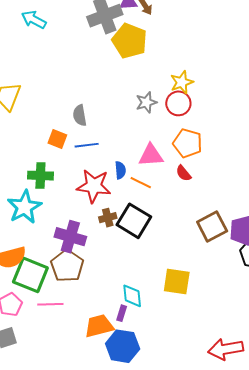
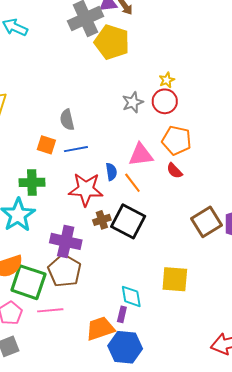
yellow star: (182, 82) -> (167, 80), size x0.7
orange line: (141, 183) -> (132, 183), turned 30

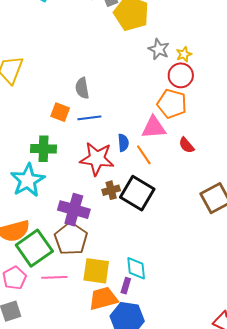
gray star: (133, 102) -> (159, 49), moved, turned -30
orange pentagon: (177, 140) -> (172, 104), moved
yellow square: (175, 279) -> (96, 271), moved
green square: (28, 282) -> (34, 248), turned 33

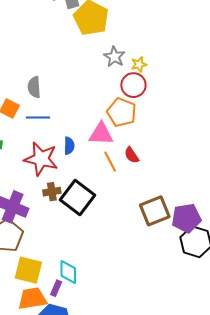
orange line: (144, 155) -> (110, 162), moved

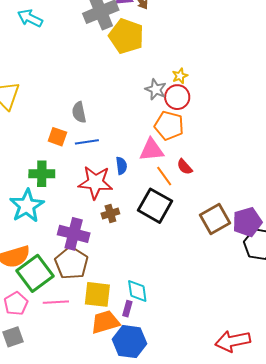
gray star: (114, 57) -> (156, 89), moved
black square: (78, 197) -> (155, 206), moved

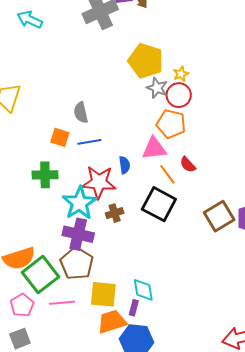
yellow pentagon: (126, 36) -> (146, 61), moved
cyan star: (27, 206) -> (80, 203), moved

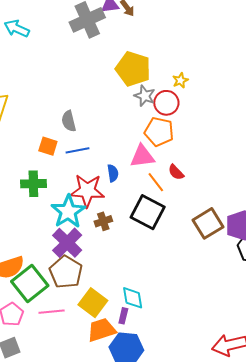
yellow star: (181, 74) -> (180, 80), moved
purple cross: (78, 234) -> (67, 243), turned 32
yellow square: (103, 294) -> (93, 303), turned 32

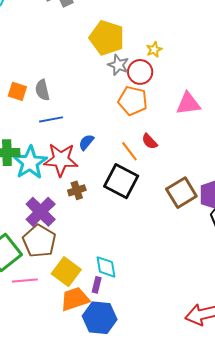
orange square: (48, 146) -> (17, 91), moved
pink triangle: (142, 156) -> (188, 104), moved
blue semicircle: (113, 173) -> (86, 142), turned -132
cyan star: (68, 212) -> (30, 163), moved

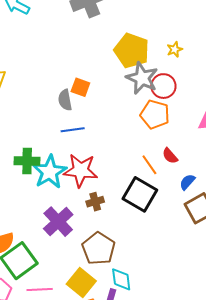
yellow star: (154, 50) -> (175, 49), moved
gray star: (118, 65) -> (142, 78), size x1.5
orange square: (17, 91) -> (80, 87), moved
blue semicircle: (86, 142) -> (187, 182), moved
brown pentagon: (39, 241) -> (99, 249), moved

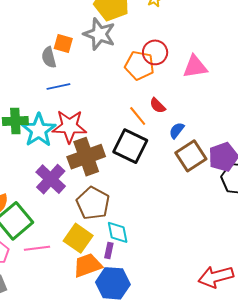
gray star: (142, 78) -> (99, 34), moved
red circle: (163, 86) -> (155, 52), moved
brown cross: (95, 202) -> (86, 157), size x2.0

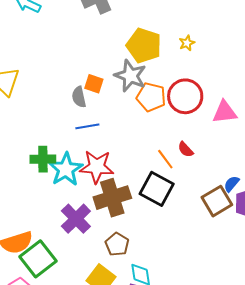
red circle: (155, 52) -> (185, 96), size x1.4
orange pentagon: (140, 65) -> (151, 97), moved
blue semicircle: (177, 130) -> (232, 184), moved
brown pentagon: (93, 203) -> (117, 244), size x0.7

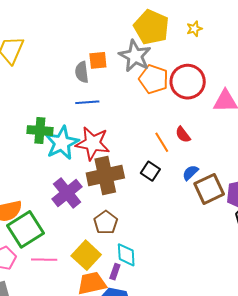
orange square: (94, 84) -> (98, 60), turned -30
blue semicircle: (232, 184) -> (190, 173), moved
black square: (157, 189) -> (150, 171), size x0.6

